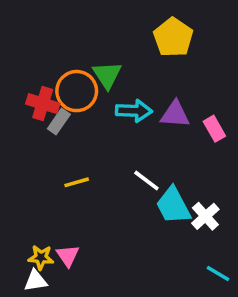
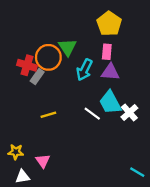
cyan arrow: (134, 111) -> (84, 70), turned 115
pink rectangle: (214, 129) -> (107, 52), moved, turned 35
cyan trapezoid: (173, 206) -> (110, 102), moved
white cross: (205, 216) -> (129, 113), moved
yellow star: (41, 257) -> (16, 152), moved

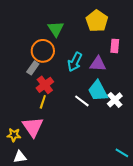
green triangle: (67, 47) -> (56, 29), moved
pink rectangle: (107, 52) -> (115, 46), moved
red cross: (27, 65) -> (45, 85), moved, turned 36
yellow line: (48, 115) -> (43, 102), turned -56
pink triangle: (43, 161) -> (33, 127), moved, size x1.6

